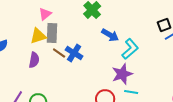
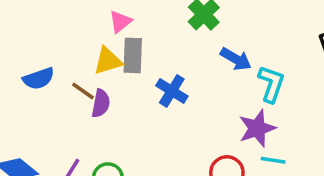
cyan L-shape: (130, 49) -> (271, 84), turned -30
brown line: (59, 53) -> (83, 91), moved

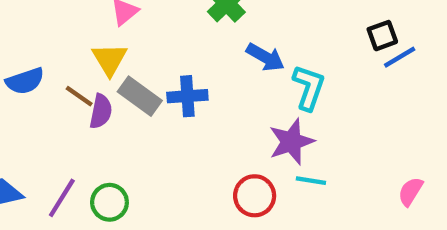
gray rectangle: (133, 55) -> (140, 96), moved, turned -56
yellow triangle: (108, 61) -> (109, 59), turned -44
blue cross: (172, 91) -> (187, 96), turned -36

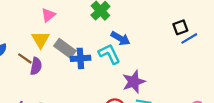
cyan L-shape: (309, 87) -> (109, 54), moved, turned -45
gray rectangle: (140, 96) -> (65, 48), moved

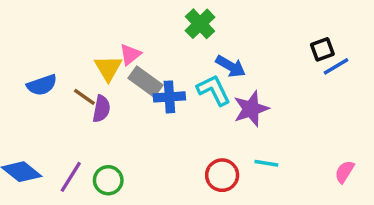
pink triangle: (48, 15) -> (130, 54), moved
purple star: (134, 82) -> (251, 109), moved

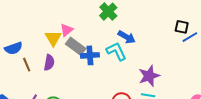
black square: (322, 49) -> (182, 27), turned 32
brown line: (84, 97) -> (27, 65), moved, turned 32
purple star: (251, 109) -> (149, 76), moved

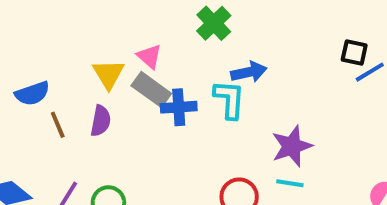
pink triangle: (66, 30) -> (149, 56), moved, turned -40
blue arrow: (127, 37) -> (249, 72), turned -42
cyan L-shape: (116, 51) -> (229, 99), turned 30

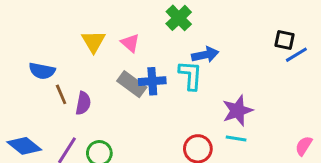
yellow triangle: (108, 74) -> (93, 41), moved
gray rectangle: (151, 90) -> (132, 84), moved
blue semicircle: (32, 94) -> (42, 71), turned 30
purple semicircle: (101, 121) -> (83, 103), moved

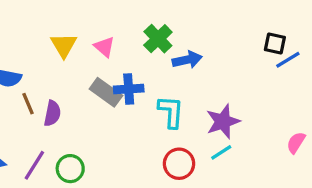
green cross: (179, 18) -> (158, 39), moved
cyan L-shape: (190, 75) -> (171, 112), moved
cyan line: (236, 139) -> (221, 152), turned -42
pink semicircle: (304, 146) -> (296, 143), moved

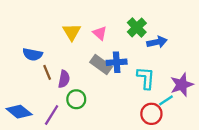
cyan line: (221, 152) -> (166, 100), moved
green circle: (70, 169) -> (76, 99), moved

